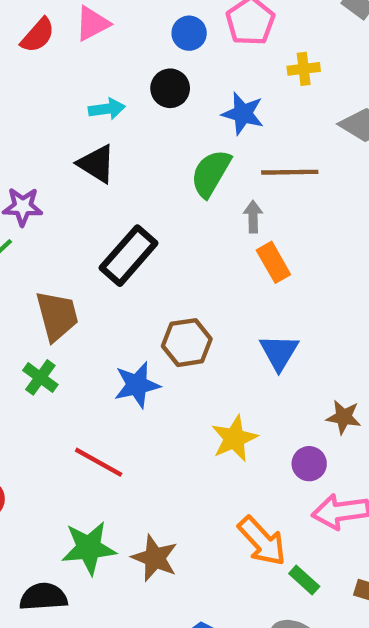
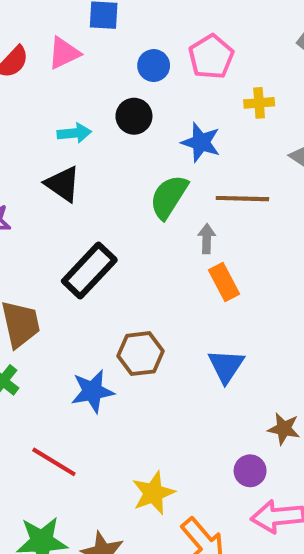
yellow star: (234, 438) -> (153, 493), moved

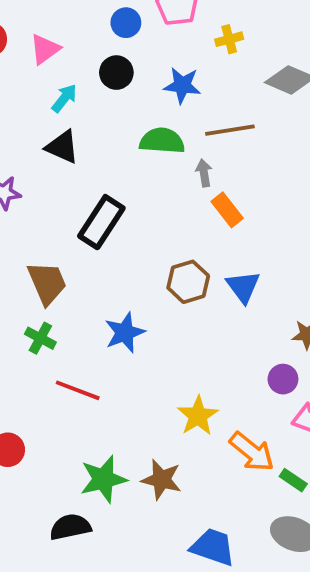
pink triangle: (64, 53) -> (45, 49), moved
cyan arrow: (74, 133) -> (64, 98), turned -36
green semicircle: (169, 197) -> (162, 141), turned 72
brown hexagon: (140, 354) -> (188, 282), moved
red line: (54, 462) -> (78, 390), moved

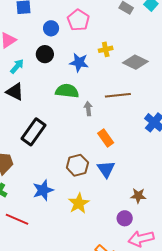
yellow cross: (229, 39) -> (106, 49), moved
brown line: (230, 130) -> (118, 95), moved
orange rectangle: (227, 210) -> (106, 138), moved
yellow star: (198, 416) -> (79, 203), moved

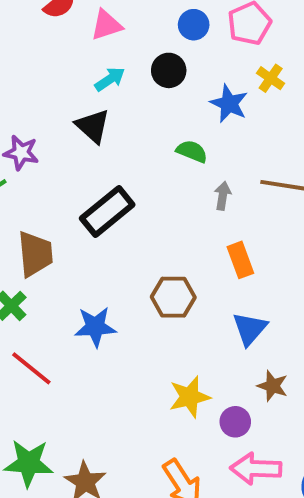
yellow cross: (106, 49) -> (271, 78), moved, turned 32
green semicircle: (67, 91) -> (192, 151), size x0.7
blue triangle: (106, 169) -> (250, 329), moved
yellow star: (79, 203) -> (190, 397), moved

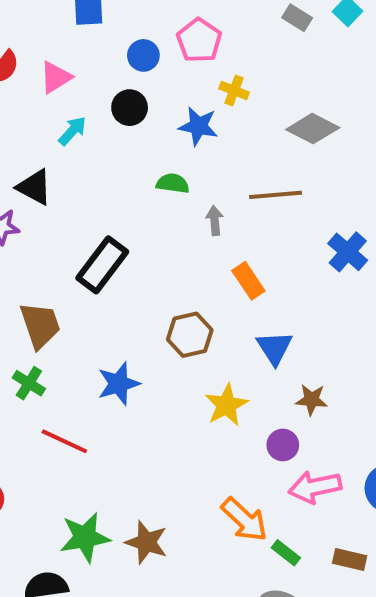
black triangle: (93, 126) -> (34, 187), moved
yellow star: (190, 397) -> (226, 405), moved

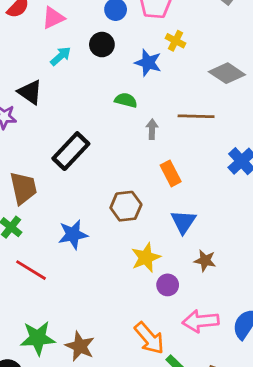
purple circle: (283, 445) -> (168, 285), moved

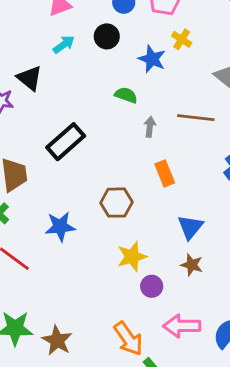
blue triangle: (183, 222) -> (190, 227), moved

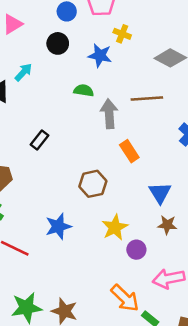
cyan arrow: (64, 44) -> (23, 72), moved
gray arrow: (150, 127) -> (109, 114), size x1.6
black rectangle: (66, 142) -> (40, 140), size x0.6
blue star: (60, 226) -> (58, 226), moved

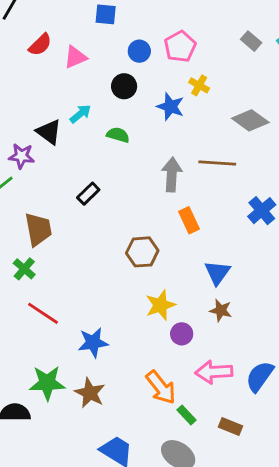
green semicircle: (84, 90) -> (118, 135), moved
blue star: (58, 226) -> (93, 343), moved

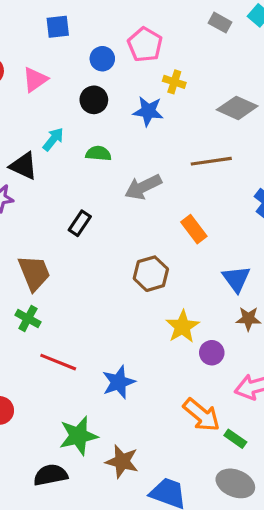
gray arrow: (172, 174) -> (143, 187), moved, turned -108
brown star: (90, 393) -> (122, 461), moved

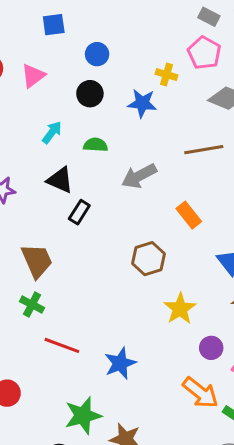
pink pentagon: (145, 45) -> (204, 53), moved
black triangle: (24, 166) -> (60, 180), moved
purple circle: (212, 353) -> (211, 348), moved

